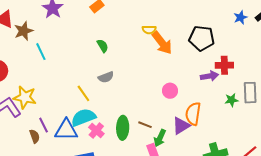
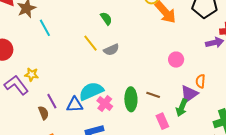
yellow line: (83, 93) -> (90, 43), moved
yellow star: (25, 97) -> (32, 74), size x0.6
orange semicircle: (193, 114) -> (200, 81), size x0.6
blue triangle: (66, 130) -> (75, 105), size x0.7
green arrow: (160, 138) -> (182, 108), moved

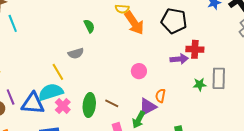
green semicircle: (106, 19) -> (89, 26), moved
yellow line: (90, 43) -> (58, 72), moved
blue triangle: (75, 105) -> (33, 103), size x1.4

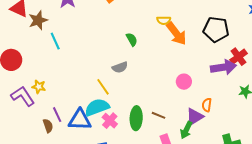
red cross: (195, 49) -> (239, 57), turned -36
purple arrow: (179, 59) -> (223, 67), size x1.4

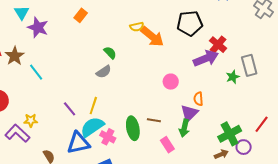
gray semicircle: (120, 67) -> (104, 72), moved
yellow line: (103, 87) -> (93, 106), turned 66
purple line: (57, 115) -> (70, 109), moved

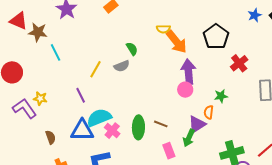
black pentagon: (190, 23) -> (216, 37), turned 30
brown star: (15, 56) -> (38, 32), turned 30
purple arrow: (206, 58) -> (188, 72), moved, turned -85
green star: (233, 77) -> (221, 96), moved
yellow line: (93, 106) -> (95, 69), moved

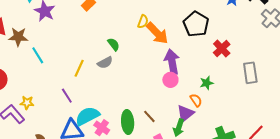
yellow semicircle: (163, 29) -> (143, 22), turned -64
orange semicircle: (209, 112) -> (196, 100), turned 144
brown line: (161, 124) -> (149, 116), turned 32

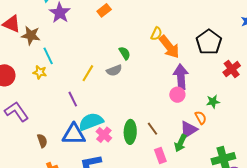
yellow star: (27, 103) -> (40, 72), moved

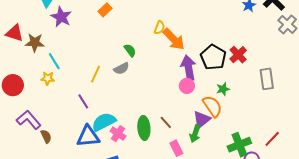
black pentagon: (209, 42) -> (213, 57), moved
orange semicircle: (201, 118) -> (212, 106), size x1.6
brown semicircle: (42, 141) -> (46, 136), moved

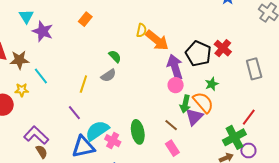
yellow star: (48, 78) -> (22, 90), moved
purple L-shape: (29, 120) -> (36, 135), moved
brown line: (166, 122) -> (171, 125), moved
green arrow: (195, 134) -> (185, 104), moved
red line: (272, 139) -> (249, 117), moved

